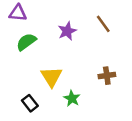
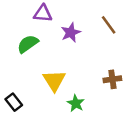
purple triangle: (18, 13) -> (43, 14), moved
black rectangle: (30, 103) -> (14, 102), moved

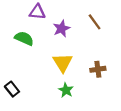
green semicircle: (28, 44) -> (24, 38), turned 60
yellow triangle: (54, 81) -> (63, 63), moved

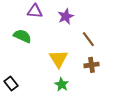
brown line: (95, 22) -> (88, 39), moved
purple star: (62, 29) -> (66, 16), moved

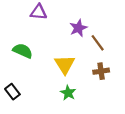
purple star: (66, 16) -> (78, 28), moved
green semicircle: (22, 36) -> (23, 51), moved

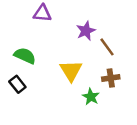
black rectangle: (12, 92) -> (17, 84), moved
green star: (68, 93) -> (91, 97), moved

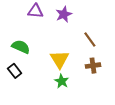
purple star: (86, 31) -> (64, 14), moved
green star: (91, 97) -> (62, 81), moved

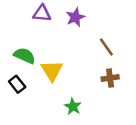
yellow triangle: (60, 59) -> (52, 71), moved
green star: (62, 81) -> (73, 107), moved

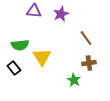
green semicircle: (25, 56) -> (20, 45), turned 150
green star: (73, 107) -> (74, 80), moved

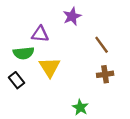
purple triangle: (34, 11) -> (40, 34), moved
green star: (74, 80) -> (80, 107), moved

